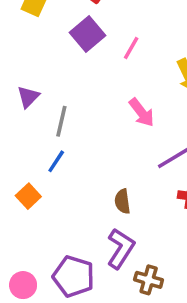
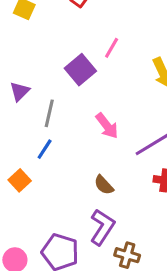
purple square: (88, 34) -> (80, 70), moved
pink arrow: (142, 112) -> (107, 126), moved
brown semicircle: (122, 201) -> (104, 185), turned -35

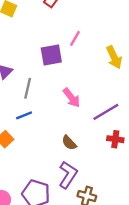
purple square: (80, 70) -> (51, 55), turned 30
blue line: (45, 149) -> (24, 115), turned 35

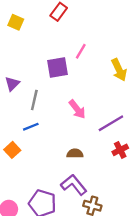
red cross: (115, 139) -> (120, 150), turned -35
brown semicircle: (69, 143) -> (75, 153), turned 133
purple L-shape: (68, 175) -> (74, 185), turned -72

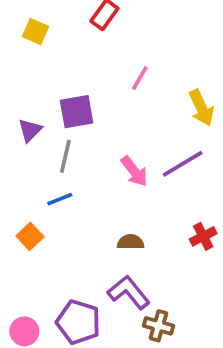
purple square: (58, 68) -> (77, 112), moved
purple line: (111, 123) -> (183, 164), moved

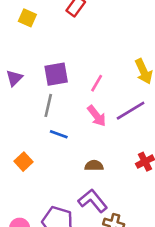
pink line: (140, 78) -> (97, 83), moved
purple triangle: (30, 130) -> (14, 78), moved
blue line: (60, 199) -> (59, 134), moved, turned 42

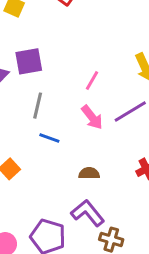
purple square: (56, 74) -> (29, 61), moved

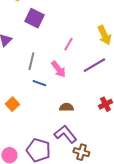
purple square: (29, 61) -> (34, 18), moved, turned 36
pink arrow: (92, 117) -> (58, 69), moved

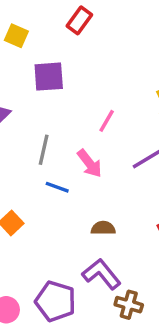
purple square: (34, 18) -> (49, 77), turned -30

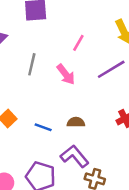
blue line: (57, 187) -> (43, 127), moved

